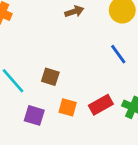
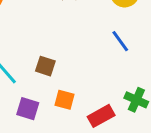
red rectangle: (101, 105) -> (101, 116), moved

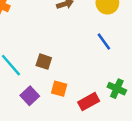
purple square: (28, 109) -> (30, 96), turned 30

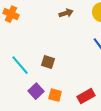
orange square: (59, 89) -> (55, 95), moved

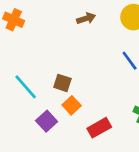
orange square: (55, 95) -> (72, 105), moved, turned 32
red rectangle: (86, 96) -> (99, 128), moved

